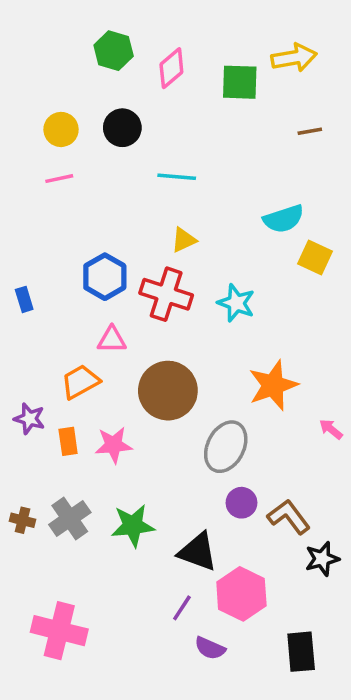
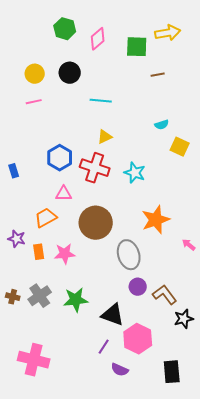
brown line: (310, 131) -> (158, 75), moved
cyan semicircle: (284, 219) -> (162, 125), size x0.6
gray ellipse: (226, 447) -> (129, 255), turned -44

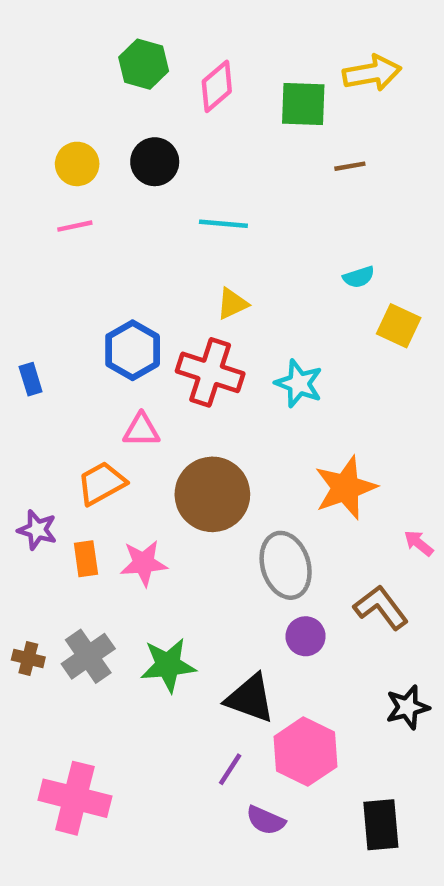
brown L-shape: (165, 295) -> (381, 607), moved

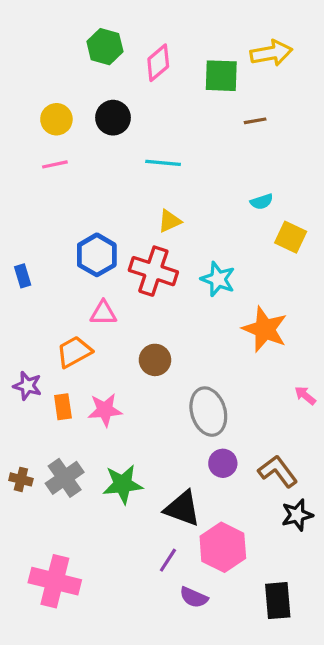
orange star: (345, 488) -> (265, 329), moved, turned -30
brown circle: (212, 494) -> (155, 360), size x0.6
brown L-shape: (381, 607) -> (278, 471), moved

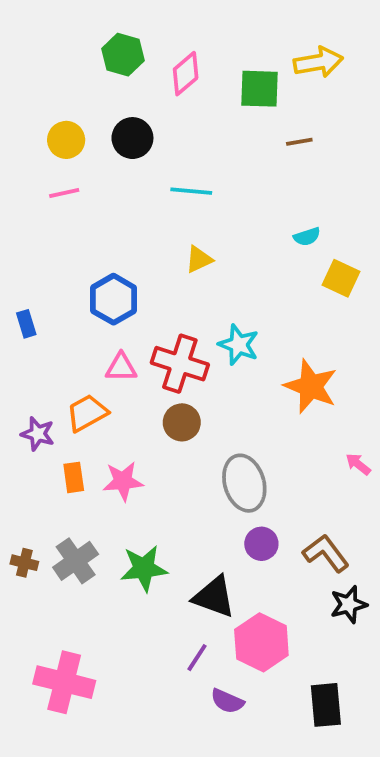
red cross: (153, 271) -> (180, 364), moved
cyan star: (218, 279) -> (239, 345), moved
purple star: (27, 386) -> (38, 434), moved

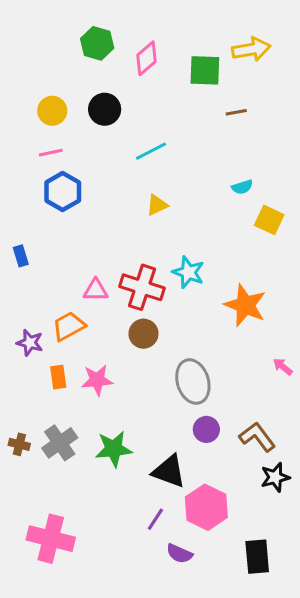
cyan line: (191, 191) -> (151, 151), turned -32
blue hexagon: (114, 299) -> (63, 192), moved

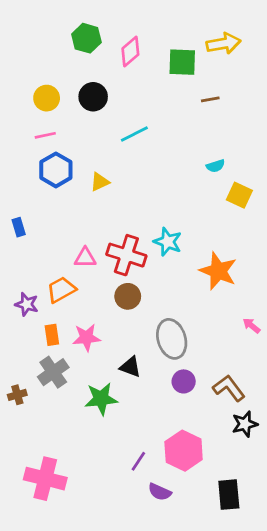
yellow triangle: (157, 205) -> (100, 182), moved
gray cross: (60, 443) -> (53, 372), moved
brown cross: (19, 444) -> (17, 395), turned -30
black triangle: (169, 471) -> (130, 367), moved, size x0.7

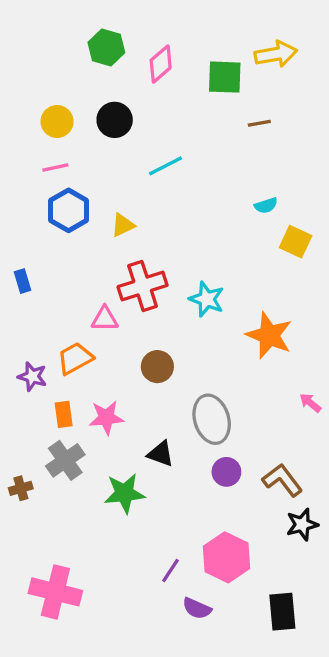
red cross: (126, 255) -> (143, 286), moved, turned -36

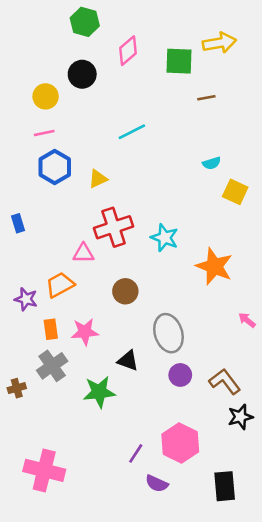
green hexagon: (106, 48) -> (85, 22), moved
black circle: (115, 120) -> (82, 74), moved

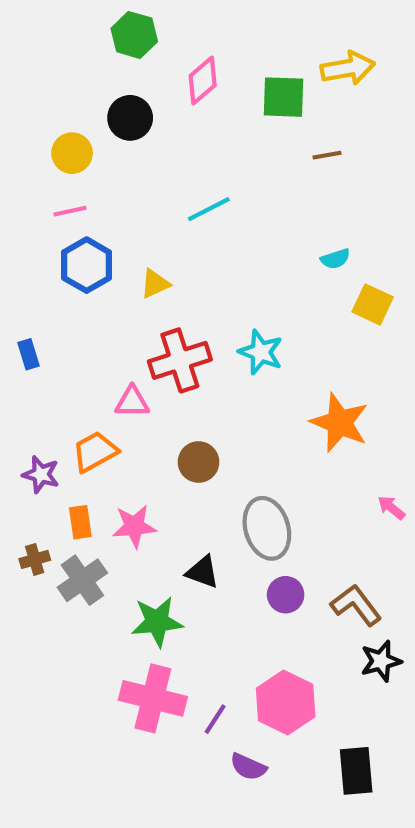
cyan star: (165, 238) -> (261, 352), moved
brown cross: (17, 388) -> (35, 559), moved
pink cross: (44, 470) -> (153, 698), moved

